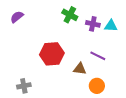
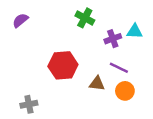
purple cross: (93, 24) -> (113, 39), moved, turned -32
orange circle: (97, 86) -> (125, 91), moved

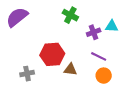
purple semicircle: (20, 20) -> (17, 17), size x1.6
brown triangle: (97, 84) -> (70, 69), moved
gray cross: (29, 104) -> (27, 74), moved

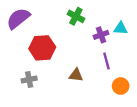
red hexagon: (52, 54) -> (42, 48), moved
purple line: (99, 56) -> (106, 61), turned 49
orange circle: (104, 76) -> (121, 86), moved

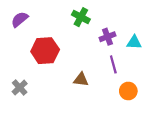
purple semicircle: (18, 18) -> (20, 19), size x0.7
cyan triangle: (121, 28) -> (134, 42), moved
gray cross: (29, 79) -> (20, 88), moved, turned -32

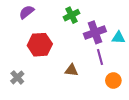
green cross: (81, 17) -> (71, 15), turned 35
purple semicircle: (20, 19) -> (27, 12), moved
purple cross: (107, 37) -> (95, 32), size x1.5

